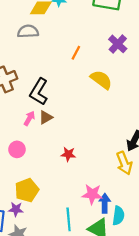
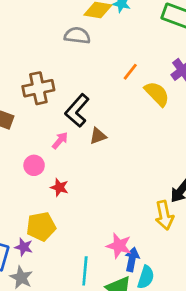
yellow semicircle: (101, 80) -> (157, 94), moved
brown triangle: (46, 117) -> (98, 136), moved
pink circle: (17, 149) -> (34, 165), moved
red star: (68, 154) -> (59, 187), moved

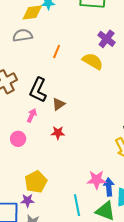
orange line: (130, 72) -> (57, 52), moved
red star: (59, 187) -> (58, 133), moved

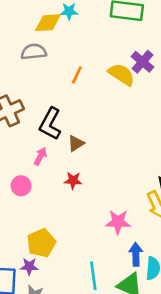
yellow semicircle: (93, 61) -> (121, 74), moved
pink star: (97, 180) -> (118, 222), moved

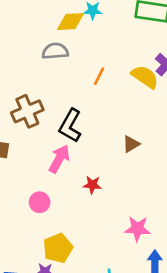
brown triangle: (76, 143) -> (131, 144), moved
pink arrow: (40, 156) -> (59, 159), size x1.5
pink circle: (21, 186) -> (40, 202), moved

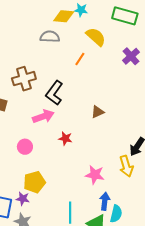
yellow semicircle: (145, 77) -> (96, 37), moved
pink arrow: (59, 159) -> (43, 116), turned 35

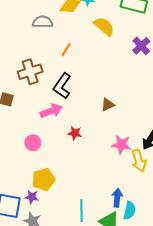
gray semicircle: (50, 37) -> (43, 22), moved
orange line: (80, 59) -> (66, 50), moved
pink star: (95, 175) -> (121, 145), moved

